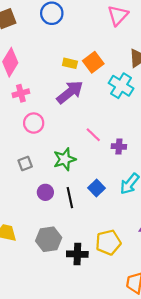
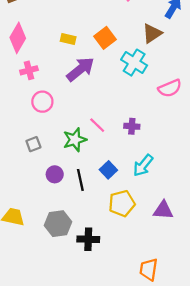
yellow rectangle: (70, 63) -> (68, 39), moved
pink line: (93, 135) -> (97, 125), moved
yellow pentagon: (108, 242) -> (122, 203), moved

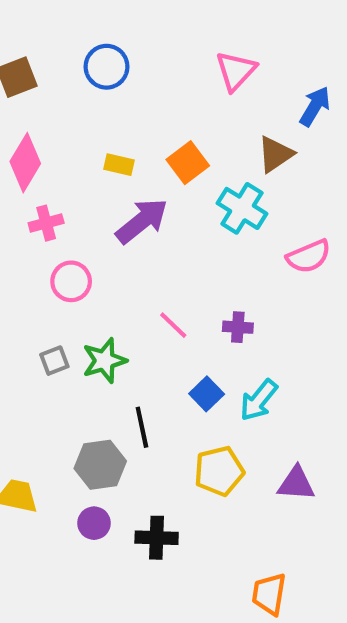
green star: (75, 140) -> (104, 361), moved
blue square: (108, 170) -> (207, 394), moved
purple circle: (55, 174) -> (94, 523), moved
gray hexagon: (58, 224) -> (100, 465), moved

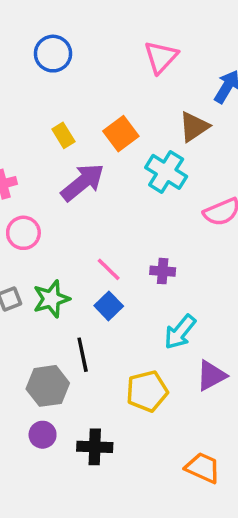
yellow rectangle: (119, 165) -> (63, 135), turned 45
blue square: (207, 394) -> (109, 306), moved
purple triangle: (296, 484) -> (211, 376), moved, turned -32
orange trapezoid: (269, 594) -> (203, 468), moved, turned 105

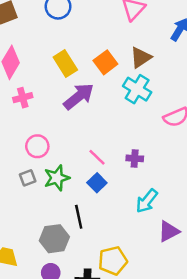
brown triangle: (194, 127) -> (141, 57), moved
yellow rectangle: (63, 135) -> (65, 64), size x1.5
pink circle: (23, 233) -> (37, 146), moved
yellow pentagon: (147, 391) -> (113, 261), moved

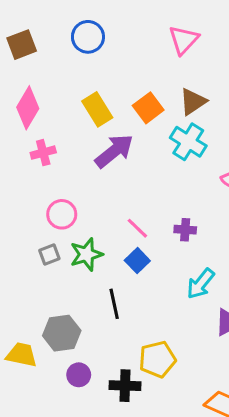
gray hexagon: (54, 239) -> (62, 333), moved

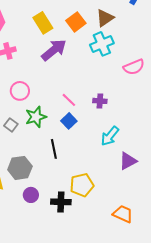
cyan cross: (188, 142) -> (102, 44), turned 35
gray square: (49, 254) -> (11, 125), moved, turned -32

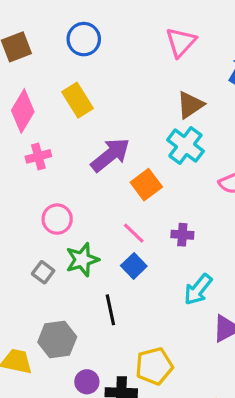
orange square: (76, 22) -> (146, 185), moved
yellow rectangle: (43, 23) -> (77, 100), moved
cyan cross: (102, 44) -> (185, 146), turned -30
purple circle: (31, 195) -> (87, 382), moved

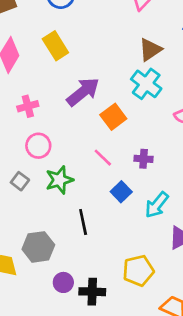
pink cross: (38, 156) -> (28, 106), moved
blue square: (134, 266) -> (121, 192), moved
gray square: (43, 272) -> (20, 181), moved
yellow pentagon: (154, 366) -> (138, 271), moved

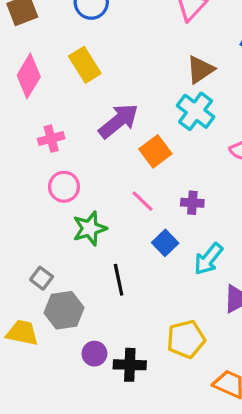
gray square: (20, 181) -> (42, 278), moved

